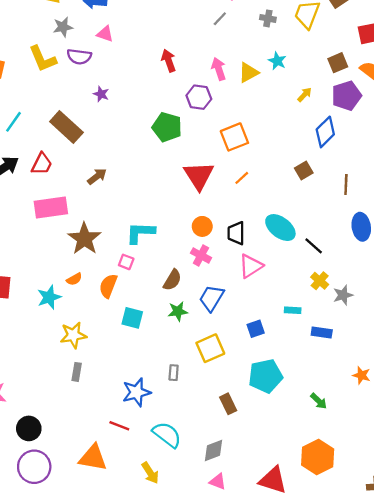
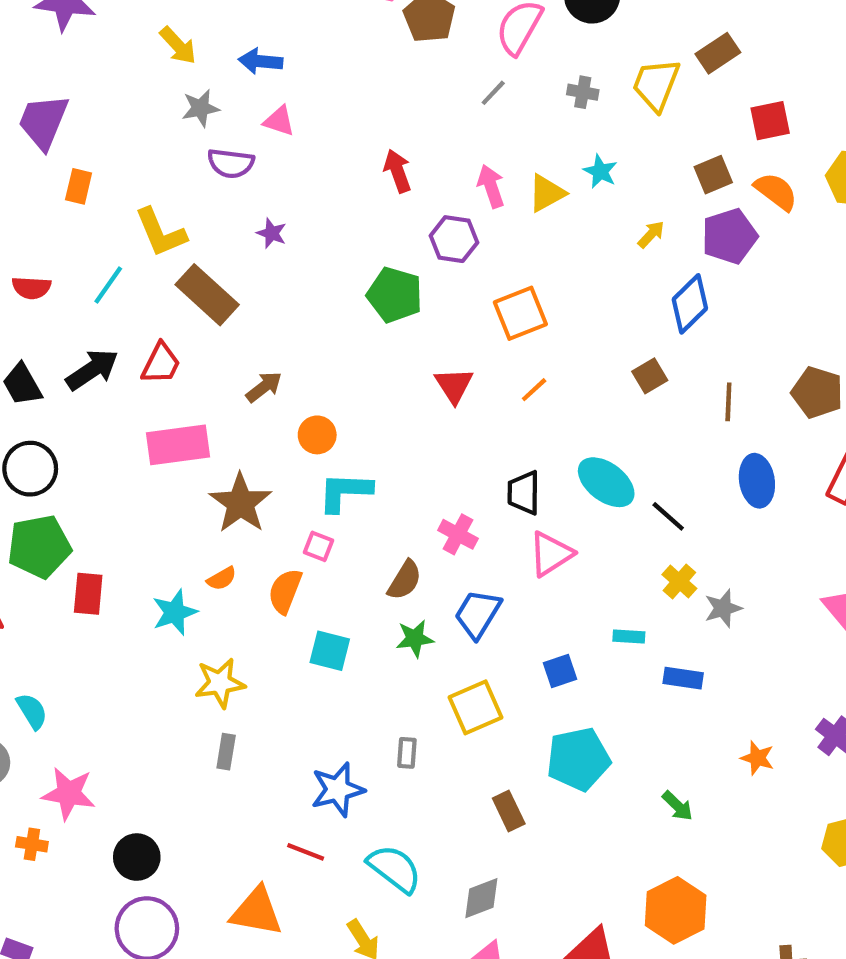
yellow L-shape: (43, 59) -> (160, 232), moved
red triangle: (199, 176) -> (454, 385), size x0.7
orange circle: (202, 226) -> (317, 435), moved

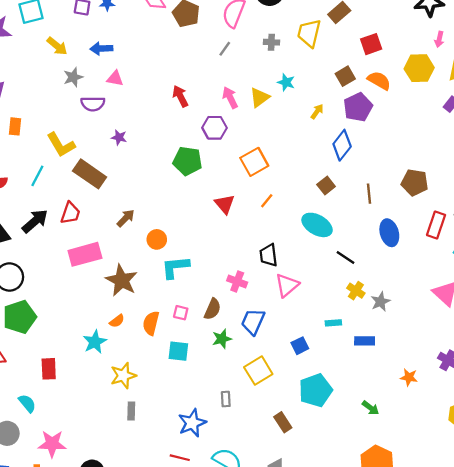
cyan ellipse: (606, 482) -> (317, 225), moved
pink square: (319, 546) -> (181, 313), moved
red rectangle: (88, 594) -> (49, 369), moved

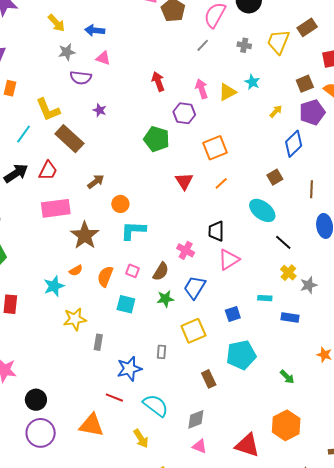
gray rectangle: (131, 411) -> (98, 342), moved

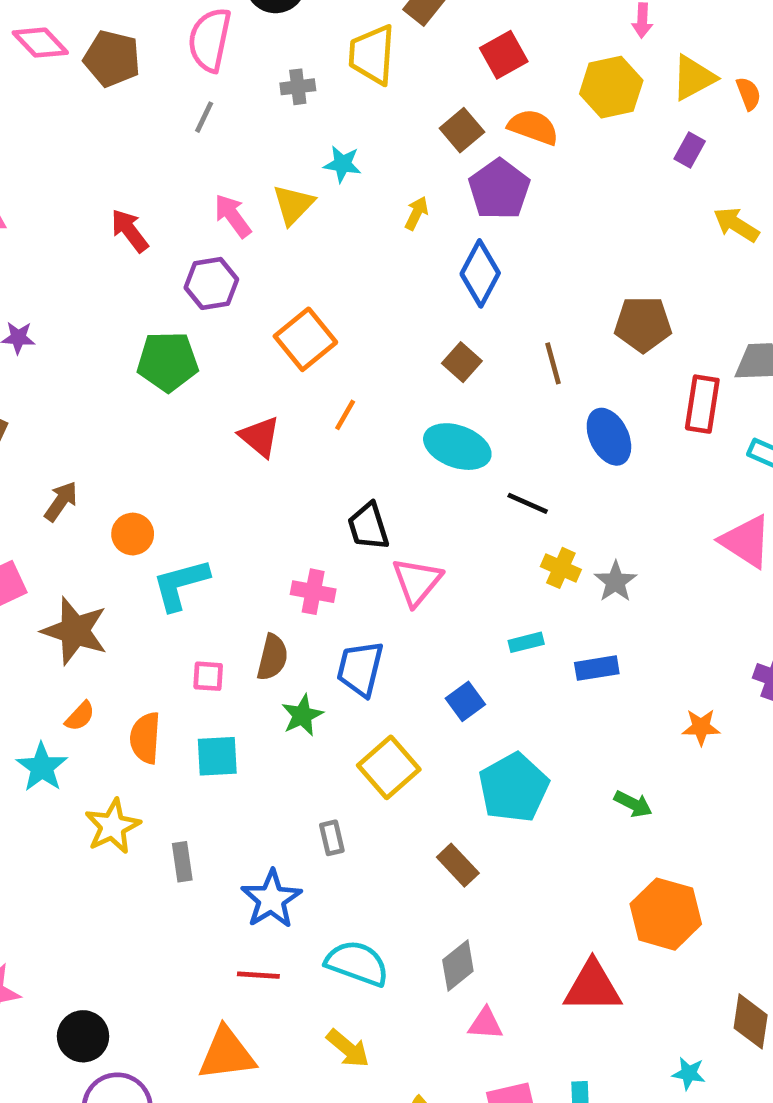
orange semicircle: (105, 276) -> (145, 738), moved

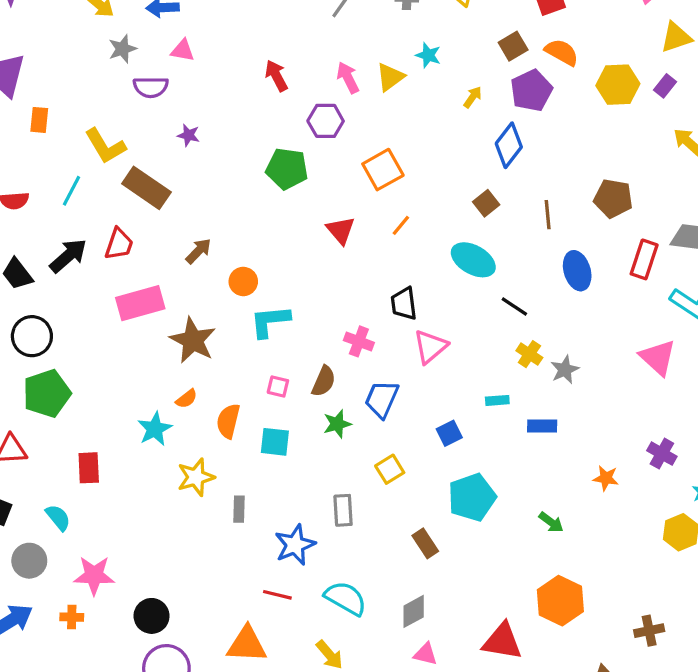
yellow hexagon: (611, 87) -> (618, 85), moved
yellow square: (389, 767) -> (390, 469), size x0.7
gray rectangle: (332, 838) -> (343, 510), size x1.4

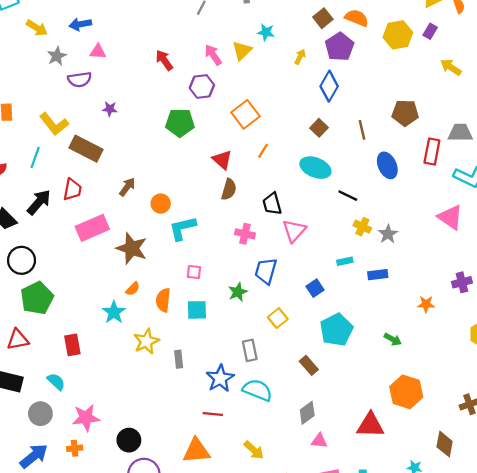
brown semicircle: (324, 381) -> (229, 189), moved
purple cross: (662, 454) -> (462, 282), turned -36
cyan semicircle: (346, 598) -> (257, 390), moved

